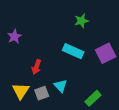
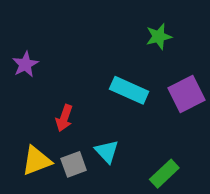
green star: (82, 21) -> (159, 37), moved
yellow triangle: (21, 91) -> (36, 161), turned 36

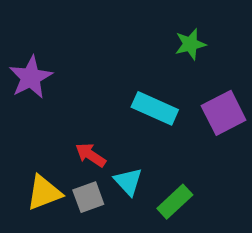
purple star: (25, 64) -> (31, 77), size x1.4
red arrow: (64, 118) -> (91, 155), moved, turned 105
green rectangle: (164, 174) -> (175, 202), moved

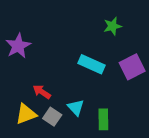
red arrow: (91, 155) -> (42, 92), moved
gray square: (88, 197) -> (52, 117), turned -36
green rectangle: (175, 202) -> (103, 119), turned -48

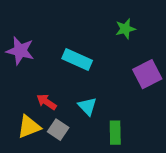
purple star: (18, 46) -> (20, 51), turned -30
cyan rectangle: (92, 64) -> (77, 59), moved
cyan triangle: (76, 107) -> (87, 106), moved

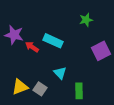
red arrow: (46, 102) -> (32, 47), moved

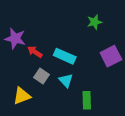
cyan rectangle: (53, 41) -> (65, 56), moved
gray square: (40, 89) -> (42, 76), moved

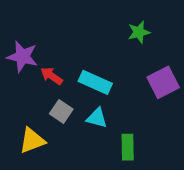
cyan triangle: (66, 80) -> (97, 118), turned -32

